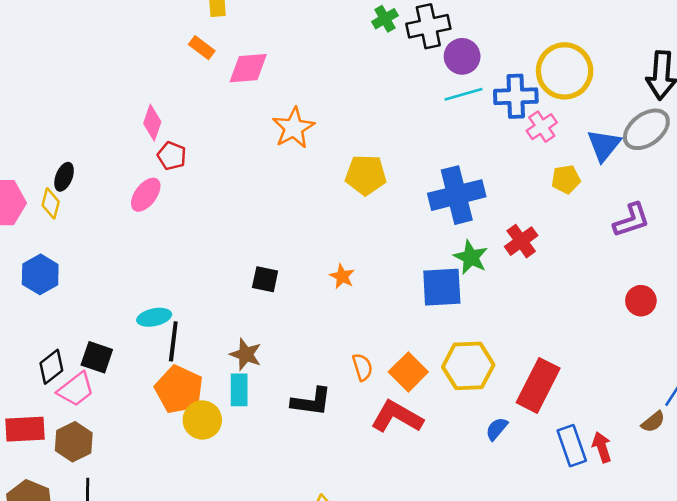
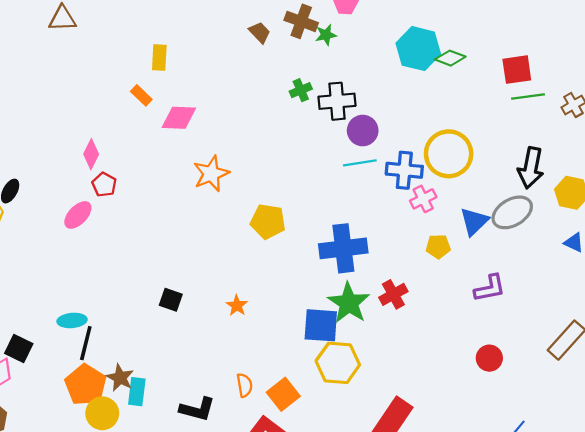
green star: (471, 257) -> (349, 303), size x1.4
brown star: (246, 354) -> (120, 378), moved
yellow hexagon: (468, 366) -> (338, 363), moved

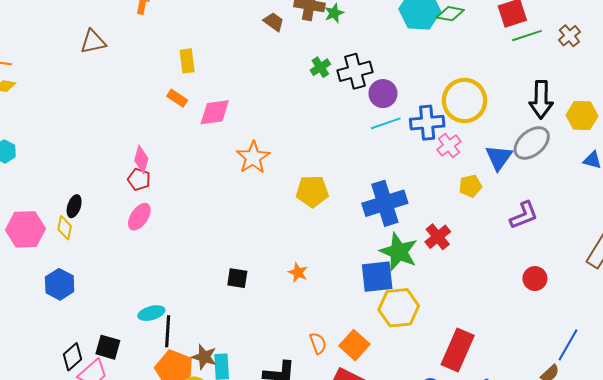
red pentagon: (104, 185) -> (139, 179), moved

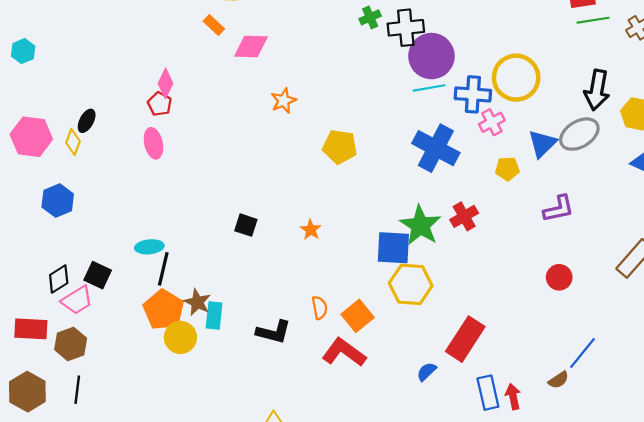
purple circle: (383, 94) -> (431, 56), size x1.5
orange star: (253, 157) -> (284, 101), size x0.7
blue cross: (385, 203) -> (436, 148), moved, turned 36
pink ellipse: (139, 217) -> (153, 143), turned -56

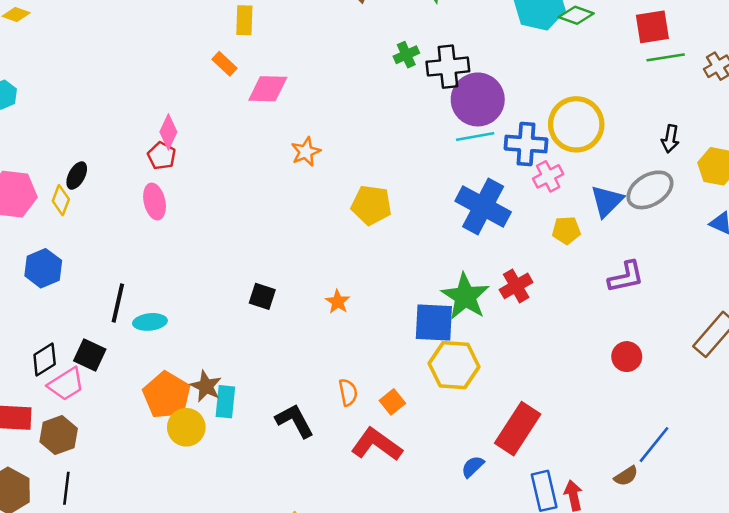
black arrow: (597, 90) -> (670, 139), size x0.6
black line: (163, 269) -> (118, 303), moved
orange square: (358, 316) -> (392, 402), size x0.7
black L-shape: (274, 332) -> (295, 421), turned -132

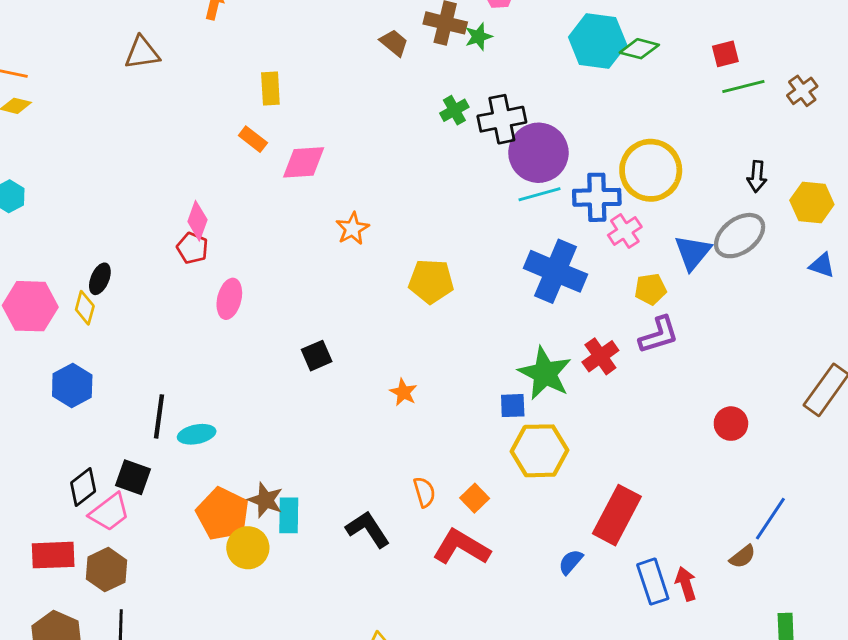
red square: (652, 27) -> (725, 54), size x0.7
pink ellipse: (155, 202) -> (229, 299), moved, turned 32
purple L-shape: (626, 277) -> (659, 335), moved
black square: (262, 296) -> (317, 356), moved, turned -36
blue square: (434, 323) -> (513, 406), size x0.6

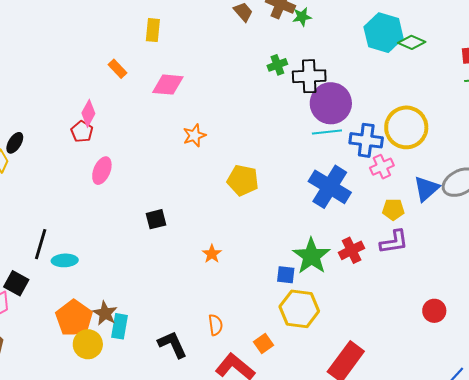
orange rectangle: (253, 139) -> (117, 69), moved
orange square: (475, 498) -> (263, 343), moved

